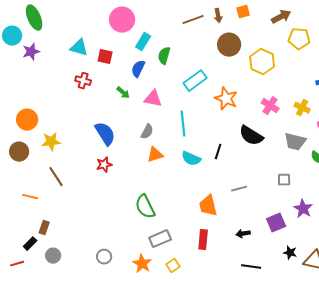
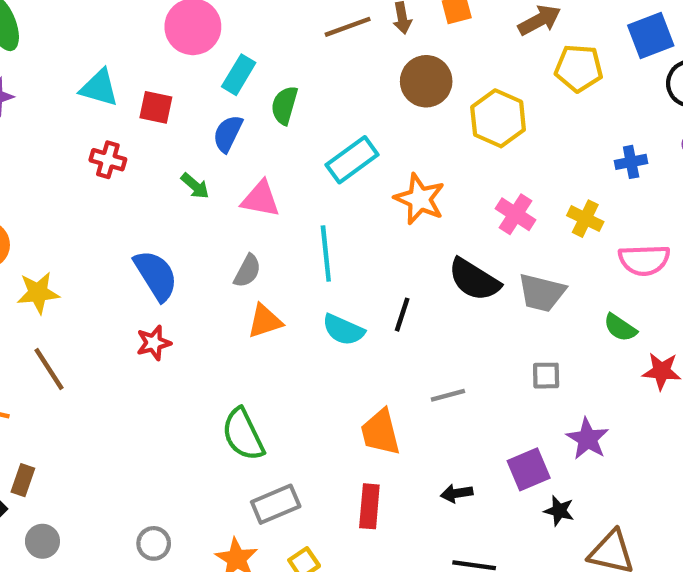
gray trapezoid: (295, 142) -> (542, 293), moved
black star: (290, 253) -> (559, 511), moved

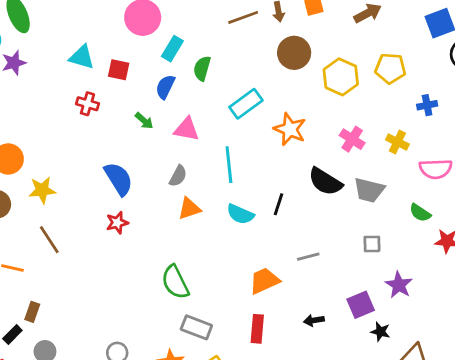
yellow pentagon: (579, 68) -> (390, 68), moved
orange trapezoid: (380, 432) -> (264, 281), turned 80
gray rectangle: (276, 504) -> (196, 327), turned 44

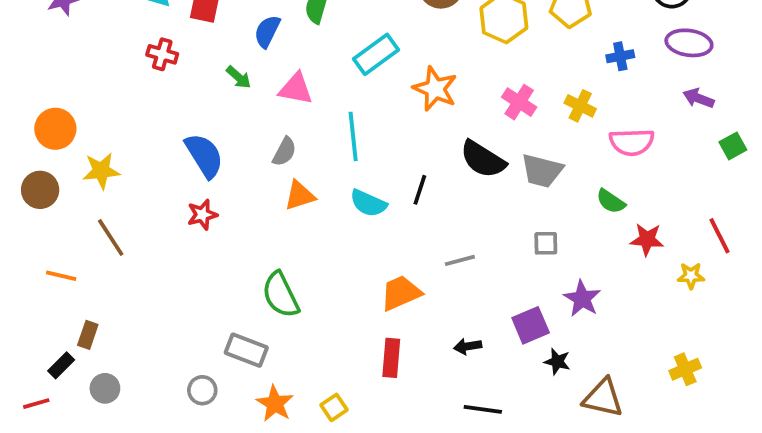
gray rectangle: (196, 327) -> (246, 350), moved

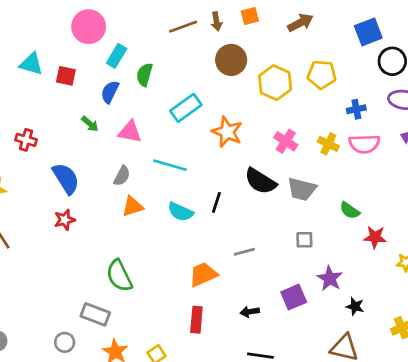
red cross: (162, 54) -> (26, 140), moved
cyan line: (353, 136) -> (170, 165), turned -68
pink semicircle: (632, 142) -> (364, 144), moved
black star: (557, 362) -> (355, 306), moved

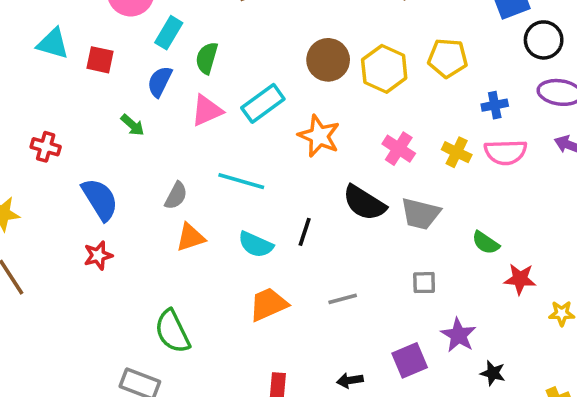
brown circle: (231, 60) -> (328, 60), moved
pink triangle: (130, 132) -> (207, 111), moved, turned -35
orange trapezoid: (203, 274) -> (268, 304), moved

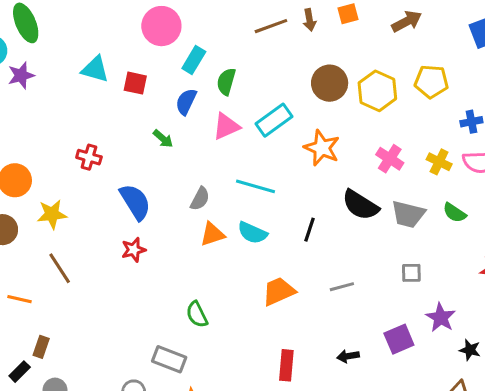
green semicircle: (486, 243) -> (454, 213), moved
cyan semicircle: (256, 245) -> (252, 233), moved
green semicircle: (172, 331) -> (197, 314), size x0.7

